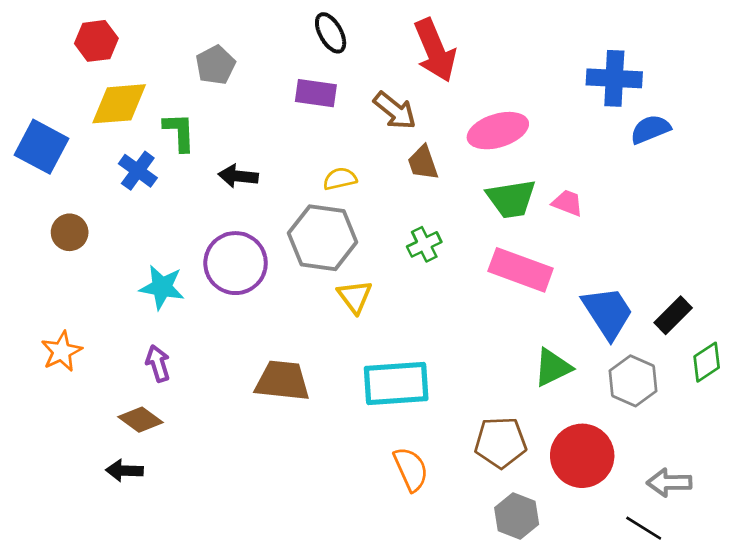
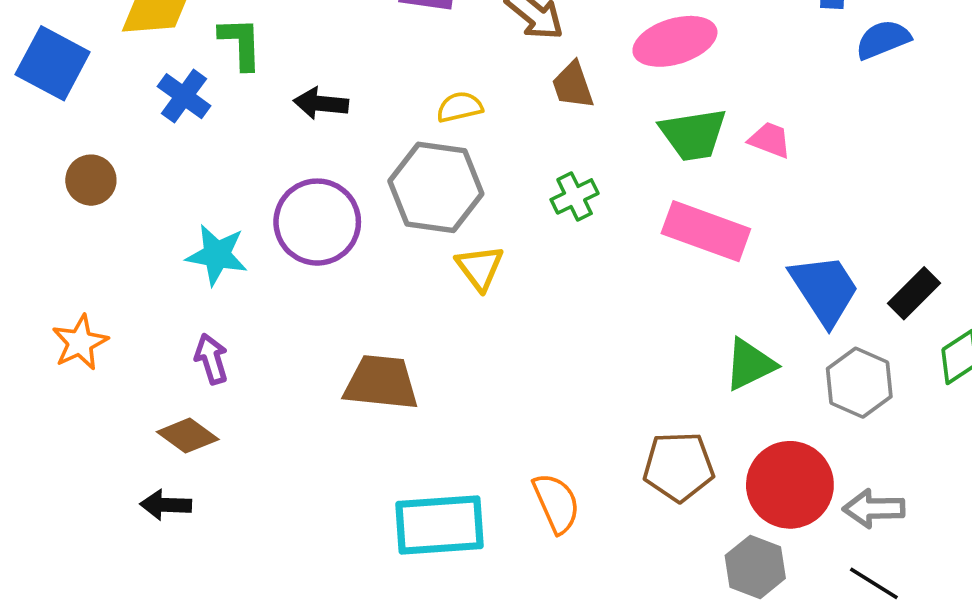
cyan rectangle: (396, 384) -> (439, 525), moved
gray arrow: (669, 483) -> (874, 509), moved
gray hexagon: (517, 516) -> (755, 567), moved

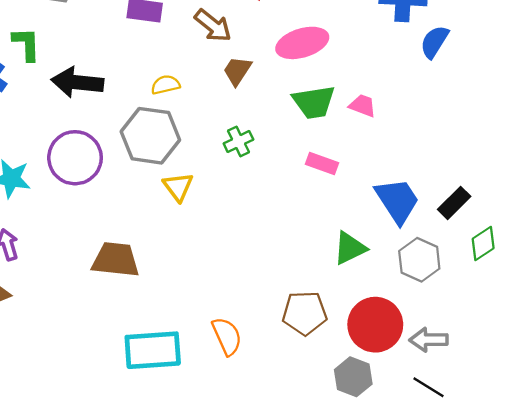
blue semicircle: (883, 40) -> (434, 42), turned -36
brown trapezoid: (573, 85) -> (237, 71), turned 52
black arrow: (321, 103) -> (77, 82), size x1.5
pink rectangle: (706, 231) -> (322, 164), size x0.6

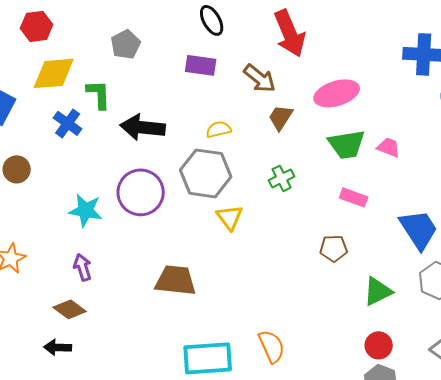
green triangle: (350, 248) -> (378, 291), moved
brown pentagon: (305, 313) -> (334, 248), moved, size x0.7
red circle: (375, 325) -> (379, 345), moved, size x0.6

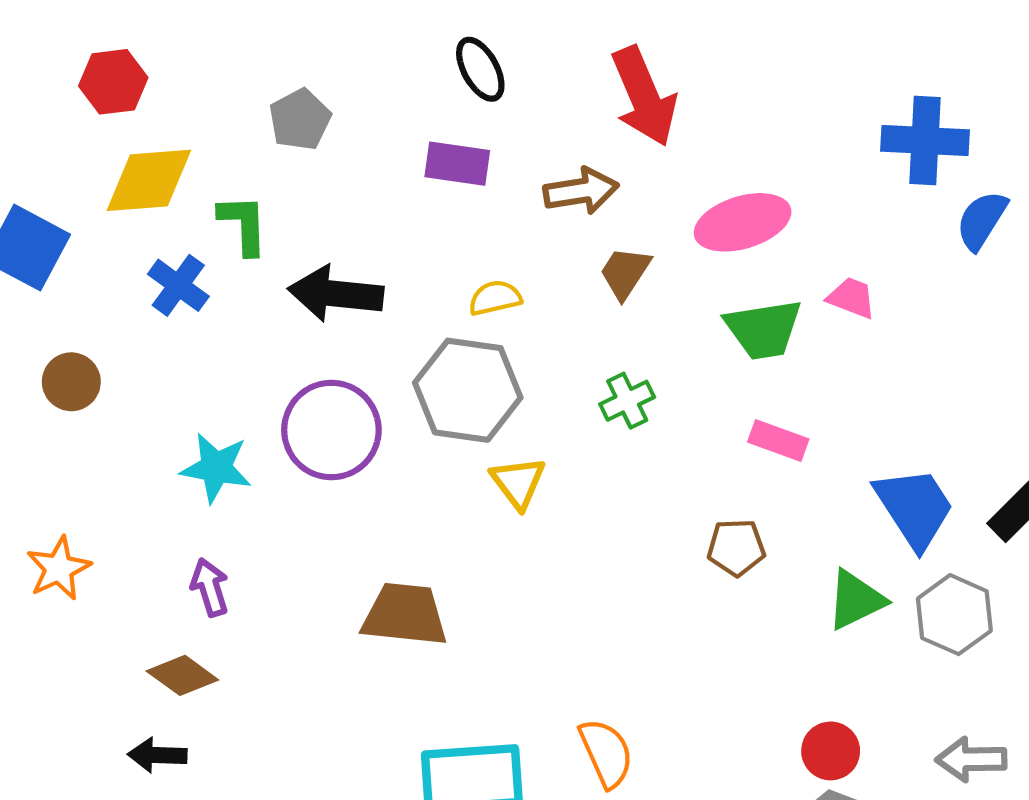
brown arrow: (260, 78) -> (581, 191), turned -48
pink trapezoid: (389, 147) -> (852, 298), moved
green triangle: (378, 291) -> (856, 600), moved

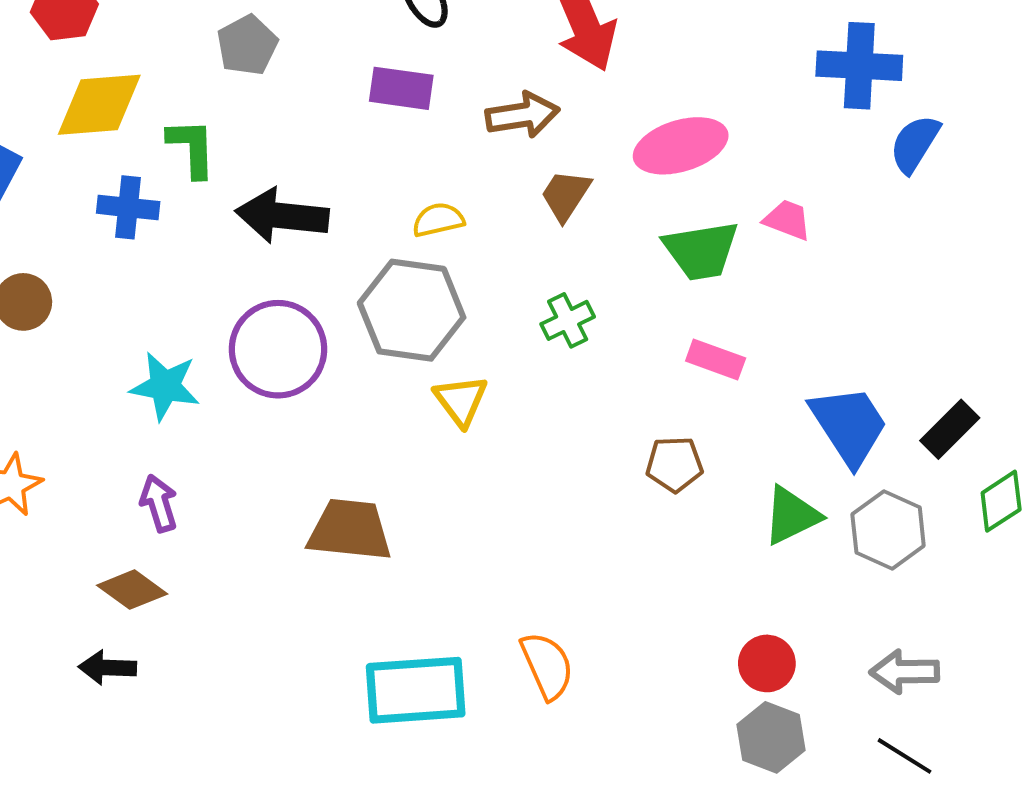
blue cross: (178, 285) -> (128, 207), turned -30

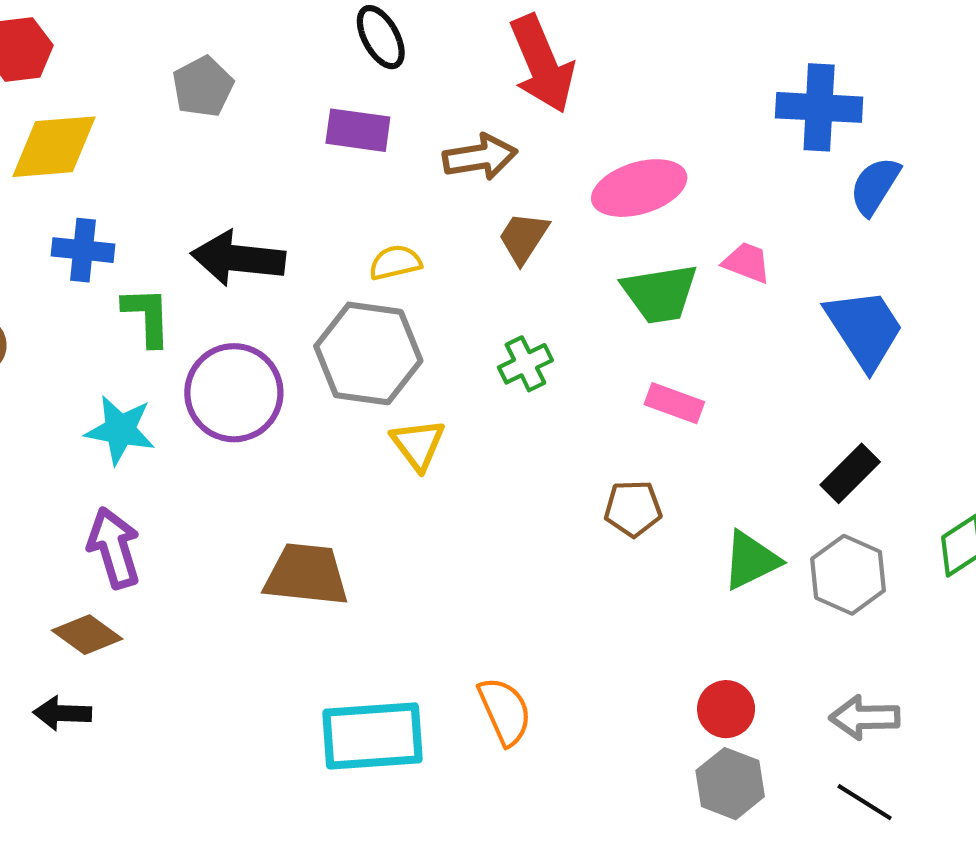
green L-shape: (192, 148) -> (147, 316), moved
blue trapezoid: (849, 425) -> (865, 329), moved
black rectangle: (950, 429) -> (850, 473), moved
purple arrow: (159, 503) -> (114, 548), size x1.4

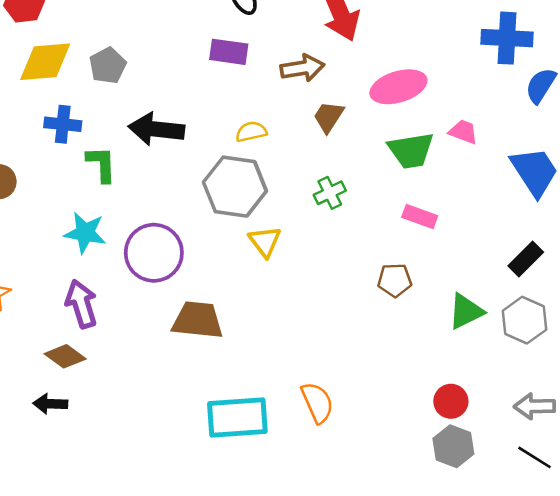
gray pentagon: (203, 87) -> (108, 66), moved
purple circle: (234, 393) -> (154, 253), moved

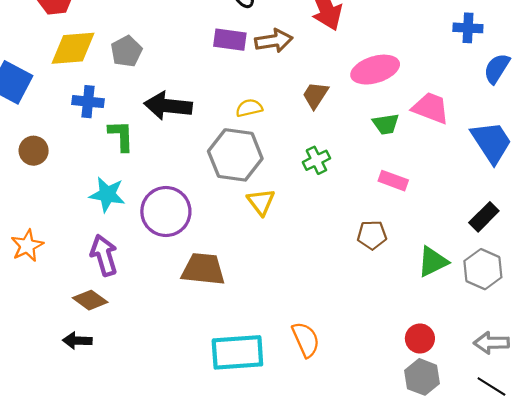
blue cross: (507, 38) -> (468, 28), size x0.7
brown arrow: (302, 68) -> (274, 41), moved
pink trapezoid: (463, 132) -> (431, 108), size x1.5
green trapezoid: (411, 150) -> (386, 124), size x0.7

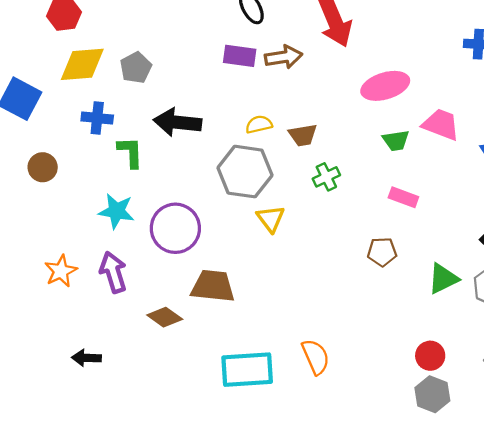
brown trapezoid: (315, 95) -> (303, 135), moved, turned -132
orange star: (27, 246) -> (61, 271), moved
brown diamond: (90, 300) -> (165, 317), moved

